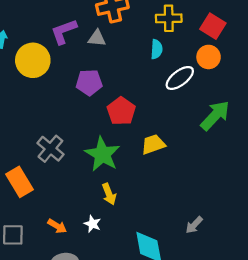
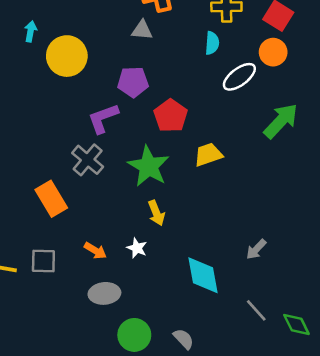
purple L-shape: (64, 32) -> (103, 118), moved

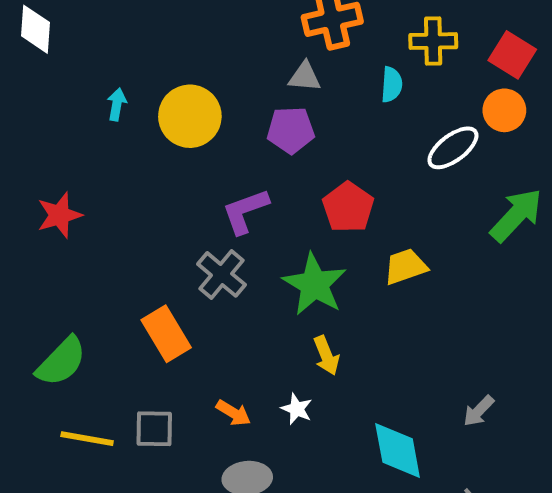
cyan arrow: (31, 31) -> (117, 104), moved
cyan semicircle: (212, 43) -> (392, 85), moved
purple pentagon: (133, 82) -> (291, 130), moved

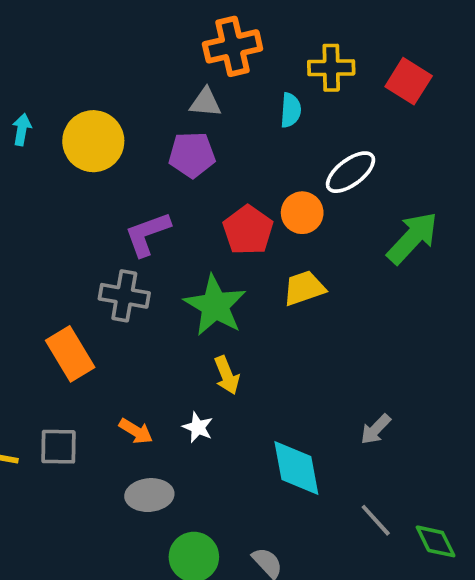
orange circle: (504, 110) -> (302, 213), moved
gray cross: (222, 274) -> (124, 296), turned -30

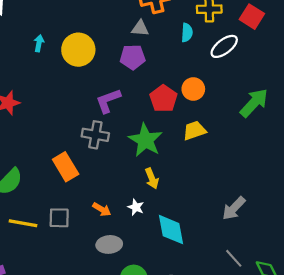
white ellipse: (351, 172) -> (224, 46), moved
gray arrow: (376, 429) -> (234, 208), size x1.4
cyan diamond: (296, 468) -> (171, 230), moved

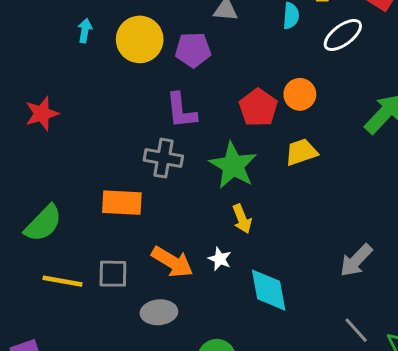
purple pentagon: (133, 57) -> (193, 50), moved
purple L-shape: (108, 101) -> (181, 111), turned -76
orange rectangle: (66, 167) -> (122, 203), turned -56
orange arrow: (102, 209) -> (172, 262), size x1.6
gray ellipse: (109, 244) -> (159, 312), moved

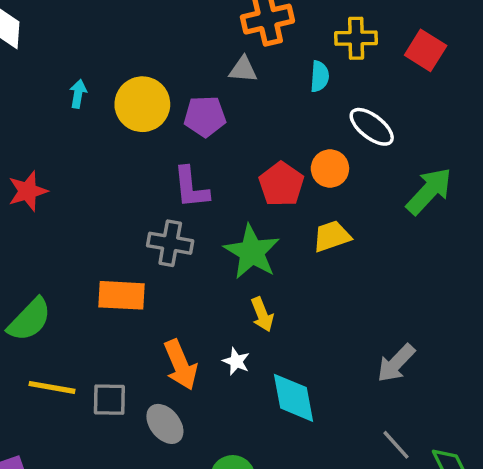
white ellipse: (343, 35) -> (372, 127), moved, turned 75
orange arrow: (172, 262) -> (181, 365), turned 36
gray square: (113, 274) -> (109, 400), moved
gray ellipse: (159, 312) -> (165, 424), turned 56

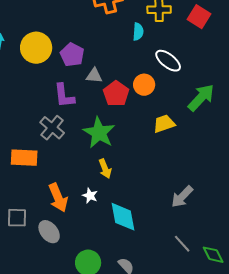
gray triangle: (243, 69) -> (94, 76), moved
purple pentagon: (205, 116) -> (72, 55), turned 30
yellow trapezoid: (332, 236) -> (164, 124), moved
gray cross: (170, 243) -> (52, 128), turned 30

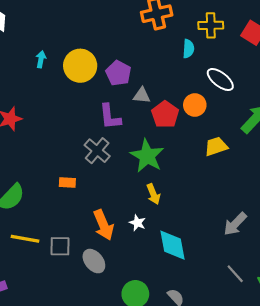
orange rectangle: (24, 158) -> (67, 182), size x0.6

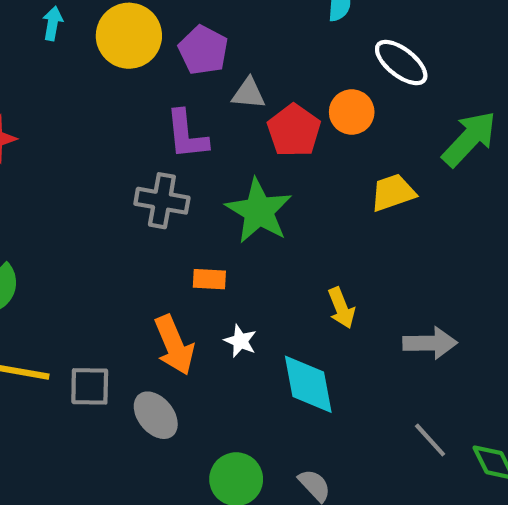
gray cross: (97, 151) -> (162, 201), turned -30
orange rectangle: (67, 182) -> (209, 279), moved
yellow arrow: (153, 194) -> (341, 308), moved
gray arrow: (235, 224) -> (430, 343), turned -135

